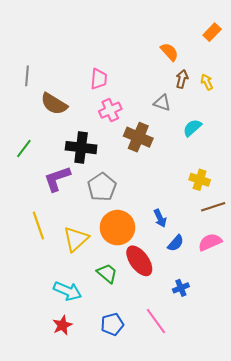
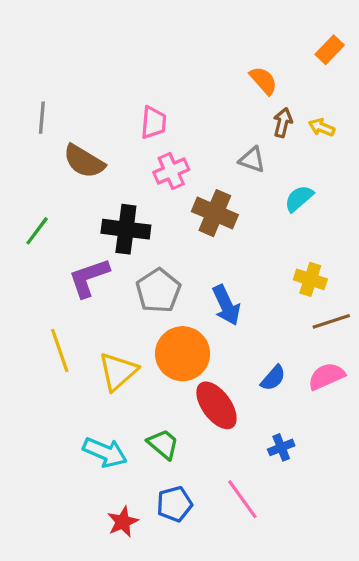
yellow arrow: (207, 82) -> (322, 127), turned -42
blue arrow: (160, 218) -> (226, 305), moved, size x1.4
green trapezoid: (107, 273) -> (163, 444), moved
red star: (62, 325) -> (123, 522), moved

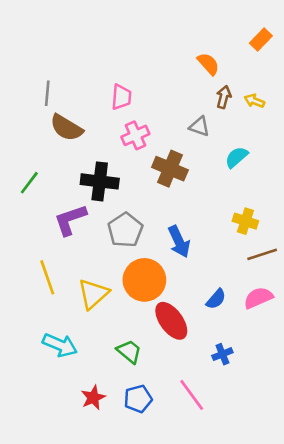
gray line: (42, 118) -> (47, 93), moved
cyan arrow: (105, 452) -> (60, 345), moved
red star: (123, 522) -> (93, 398), moved

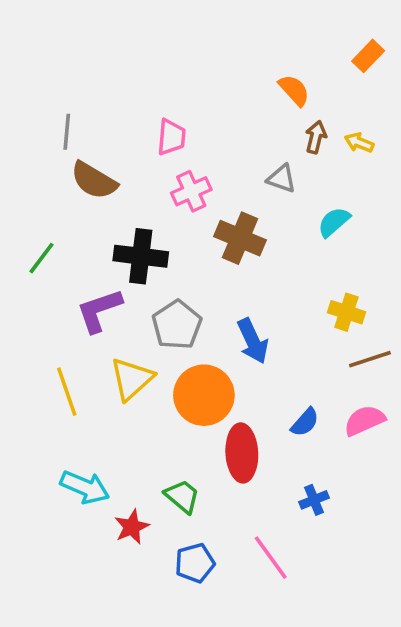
yellow triangle: (93, 294) -> (132, 379), moved
red ellipse: (171, 321) -> (242, 453), turned 33
red star: (93, 398) -> (132, 527), moved

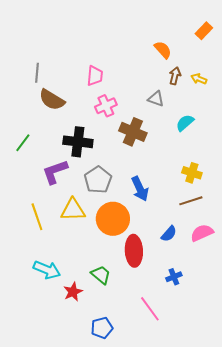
brown line: (370, 359) -> (191, 201), moved
yellow triangle: (132, 379) -> (73, 210), turned 40
blue pentagon: (195, 563) -> (102, 328), moved

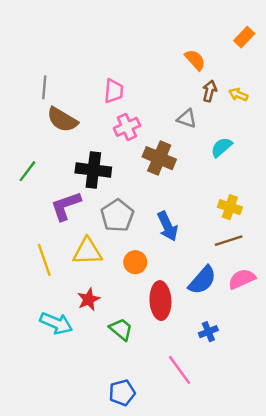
orange circle: (113, 219) -> (135, 262), size x0.6
blue semicircle: (169, 234) -> (202, 280), size x1.5
red star: (73, 292) -> (89, 299), moved

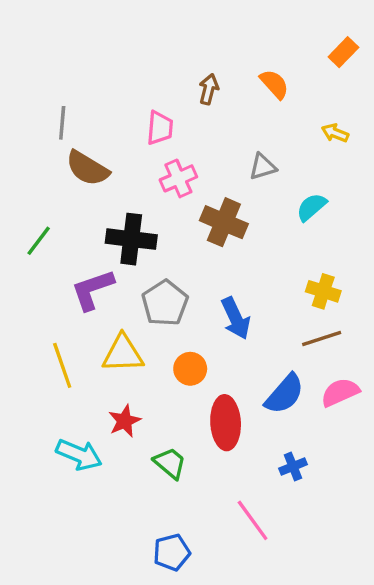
brown arrow: (210, 91) -> (209, 89), moved
gray triangle: (187, 119) -> (263, 167), turned -36

